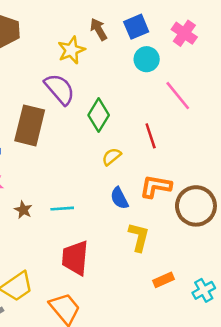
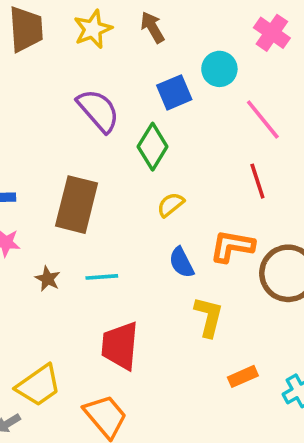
blue square: (136, 27) -> (174, 92), moved
yellow star: (71, 50) -> (93, 29), moved
brown rectangle: (30, 125) -> (77, 205), moved
red line: (151, 136) -> (257, 181), moved

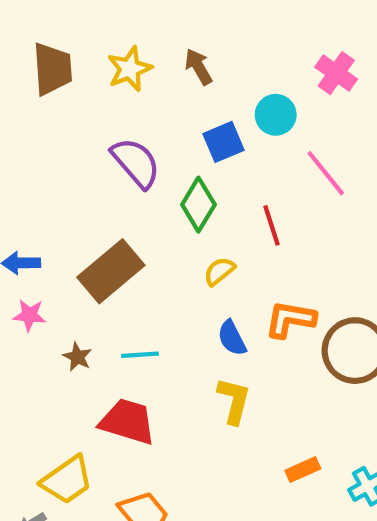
red line: (257, 181) -> (271, 225), moved
brown rectangle: (77, 205) -> (111, 271), turned 36
yellow L-shape: (209, 317) -> (234, 401), moved
red trapezoid: (120, 346) -> (128, 422), moved, turned 102

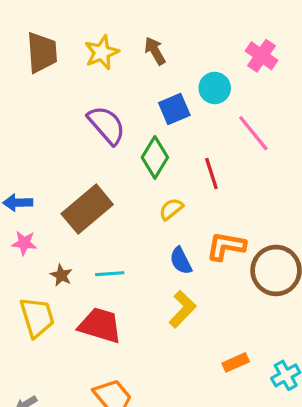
yellow L-shape: (234, 401) -> (182, 309), turned 30
yellow trapezoid: (67, 480) -> (37, 317), moved, turned -72

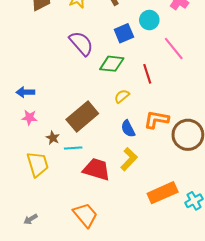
green diamond: (155, 157) -> (112, 64), turned 65
brown rectangle: (87, 209) -> (82, 116), moved
cyan line: (110, 274) -> (73, 148), moved
red trapezoid: (100, 325) -> (96, 169), moved
orange rectangle: (236, 362) -> (163, 193), size x1.8

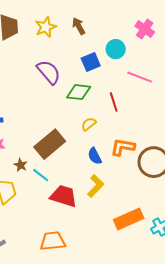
pink line: (174, 48) -> (140, 77), turned -30
cyan line: (73, 148) -> (41, 175), turned 42
orange trapezoid: (85, 215) -> (53, 241), turned -56

